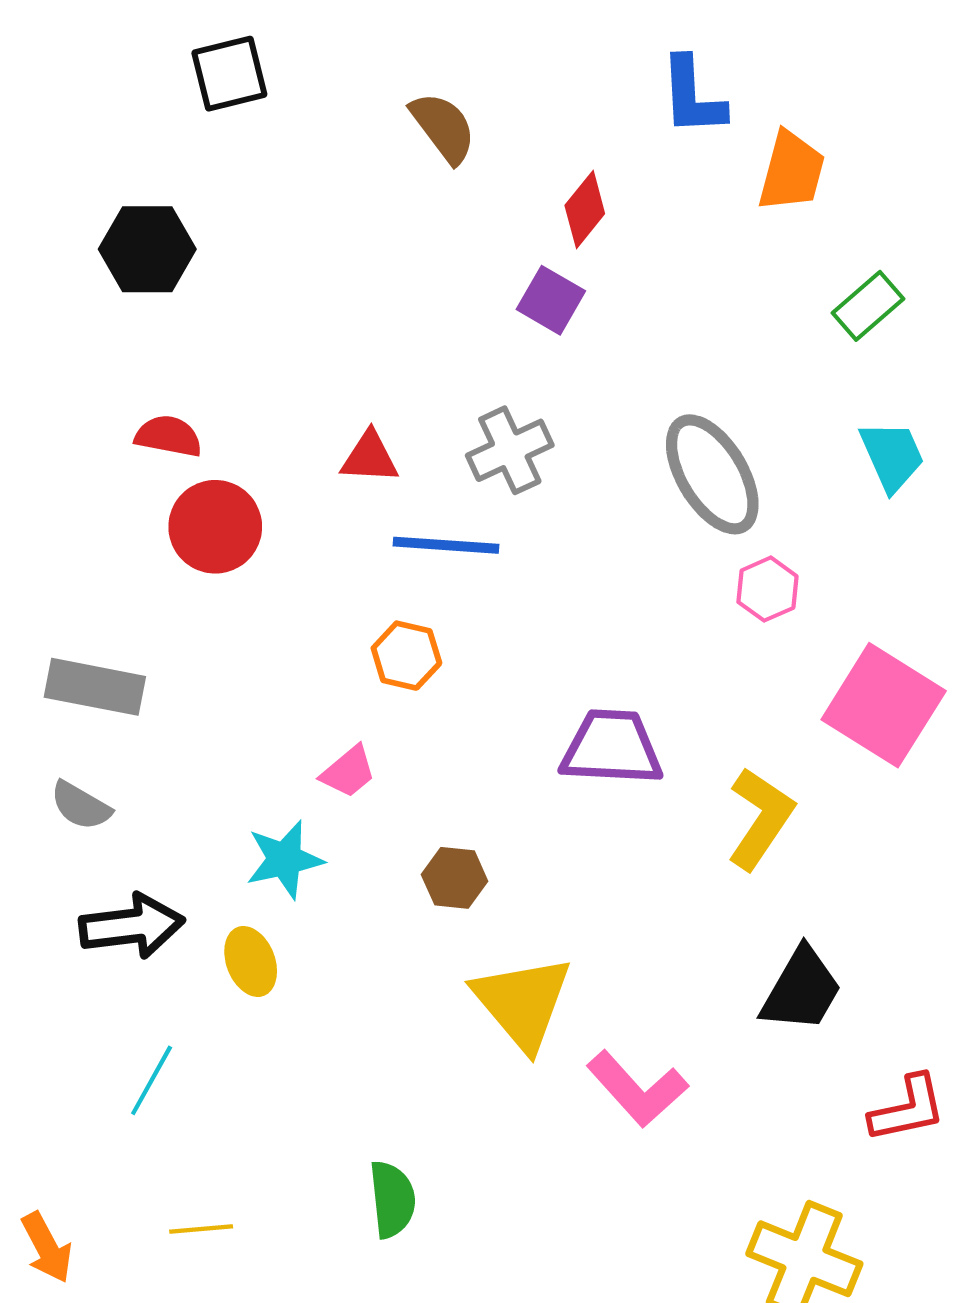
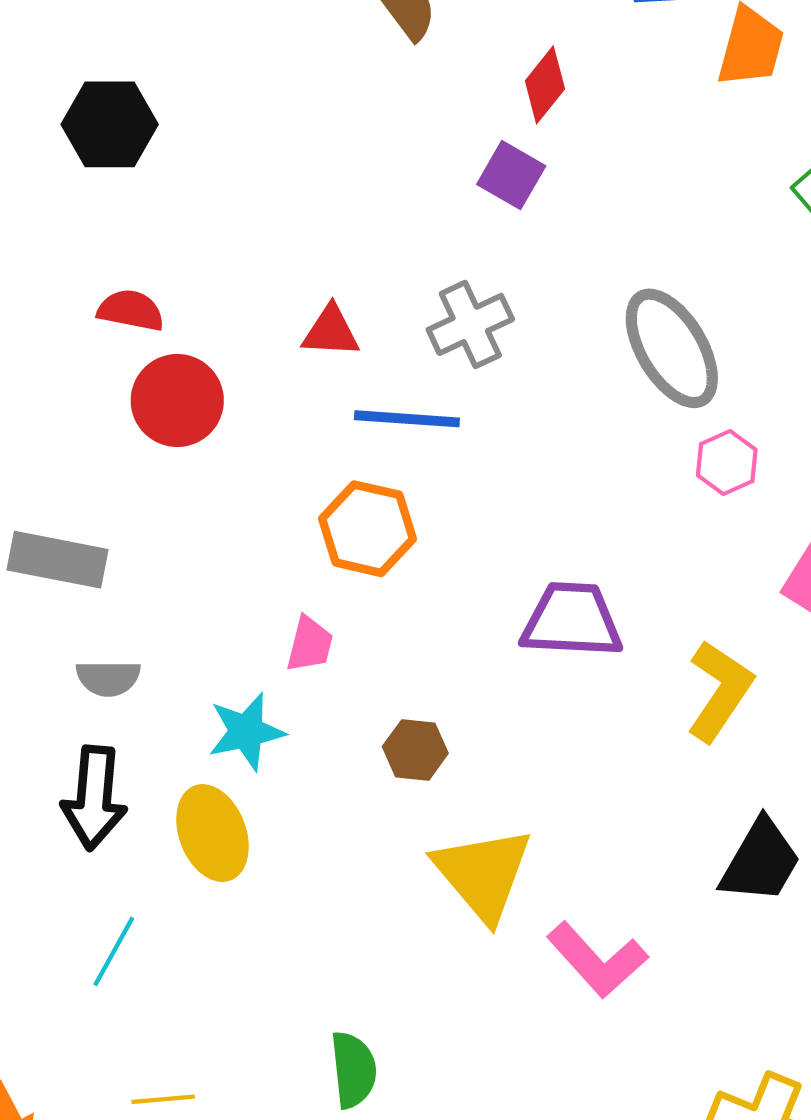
orange hexagon: (406, 656) -> (367, 529), size x1.4
pink trapezoid: (348, 772) -> (310, 644), turned -36
gray semicircle: (81, 806) -> (108, 678), moved, turned -30
black arrow: (132, 926) -> (94, 798), turned 102
yellow ellipse: (251, 961) -> (212, 833), size x1.4

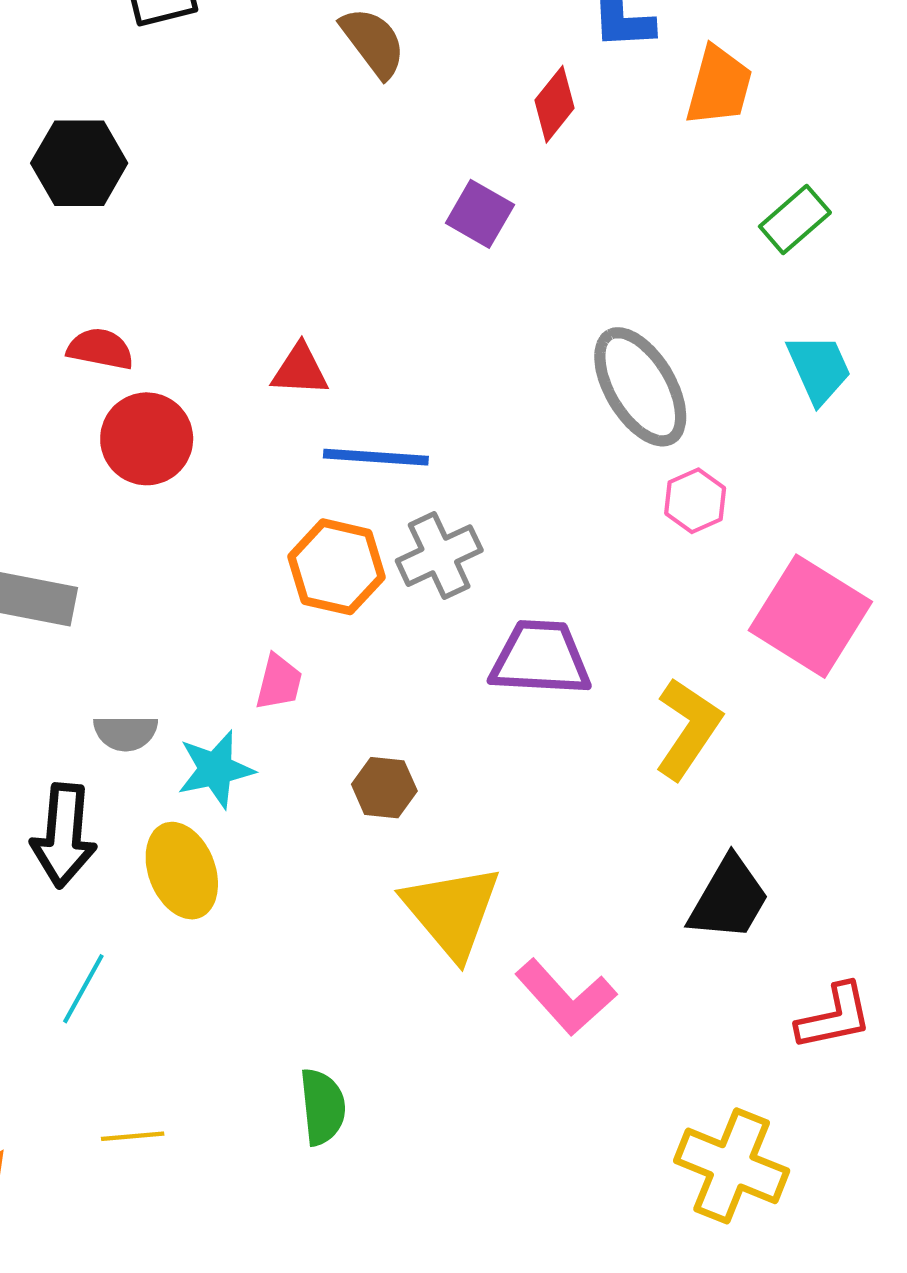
red diamond: (545, 85) -> (554, 104), moved
gray cross: (470, 324) -> (439, 556), moved
gray semicircle: (108, 678) -> (126, 733), moved

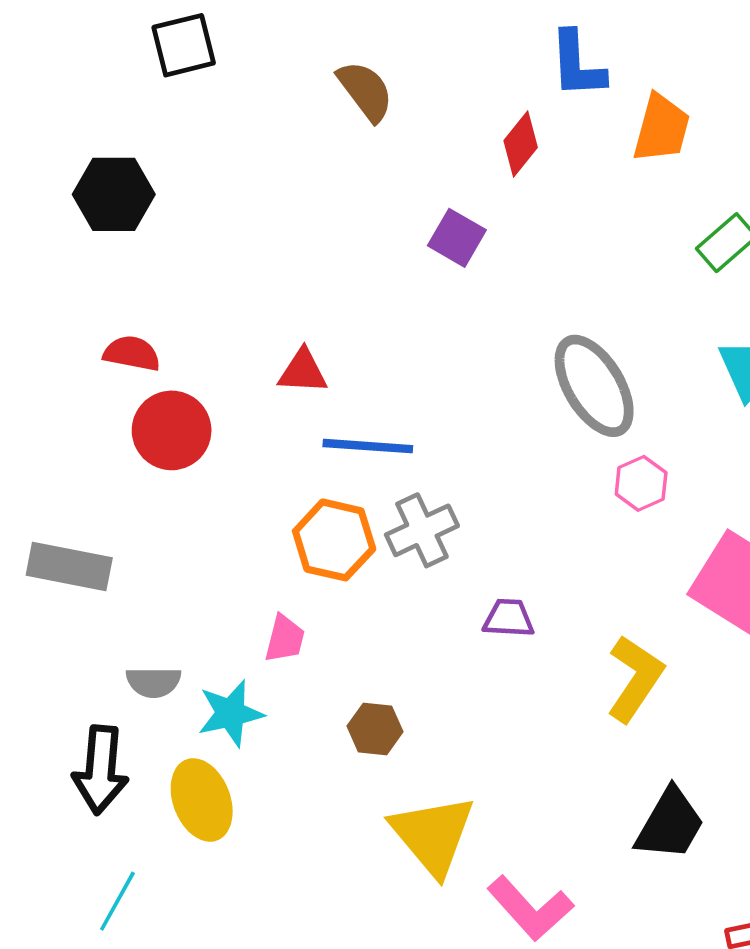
purple trapezoid: (540, 658) -> (509, 618), size x0.6

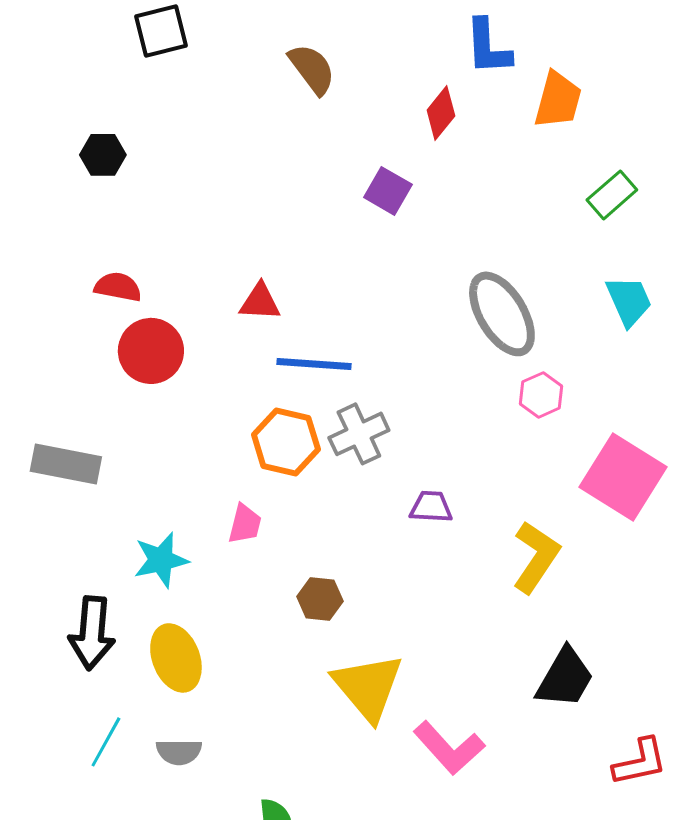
black hexagon: (114, 194) -> (103, 155), size x0.7
gray semicircle: (154, 682) -> (179, 752), moved
cyan star: (231, 713) -> (161, 560), moved

